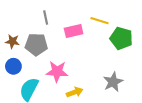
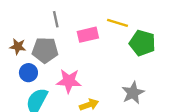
blue circle: (13, 66) -> (28, 73), moved

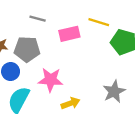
gray line: (56, 19) -> (38, 19), turned -63

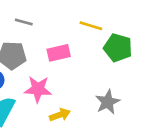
pink rectangle: (69, 34) -> (59, 53), moved

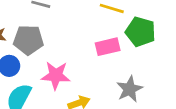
pink rectangle: (59, 53) -> (108, 47), moved

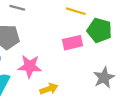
gray star: (130, 89) -> (104, 78), moved

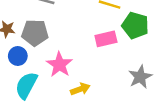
pink star: (30, 66) -> (59, 65), turned 30

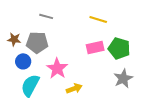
green pentagon: (135, 25) -> (119, 48), moved

